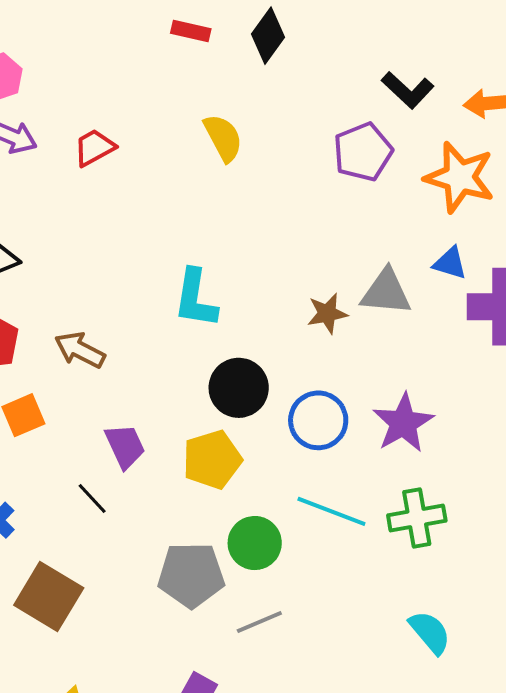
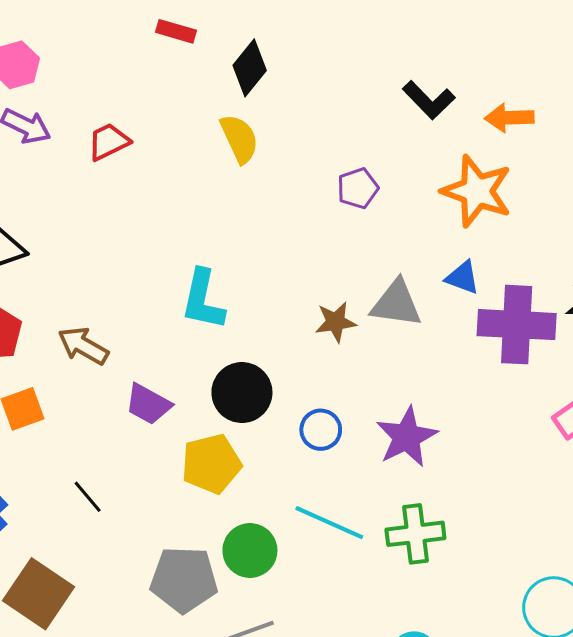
red rectangle: (191, 31) -> (176, 31), moved
black diamond: (268, 36) -> (250, 68), moved
purple pentagon: (363, 152) -> (358, 188), moved, size x0.7
blue circle: (318, 420) -> (321, 430), size x0.7
purple trapezoid: (125, 446) -> (148, 404), moved, turned 141

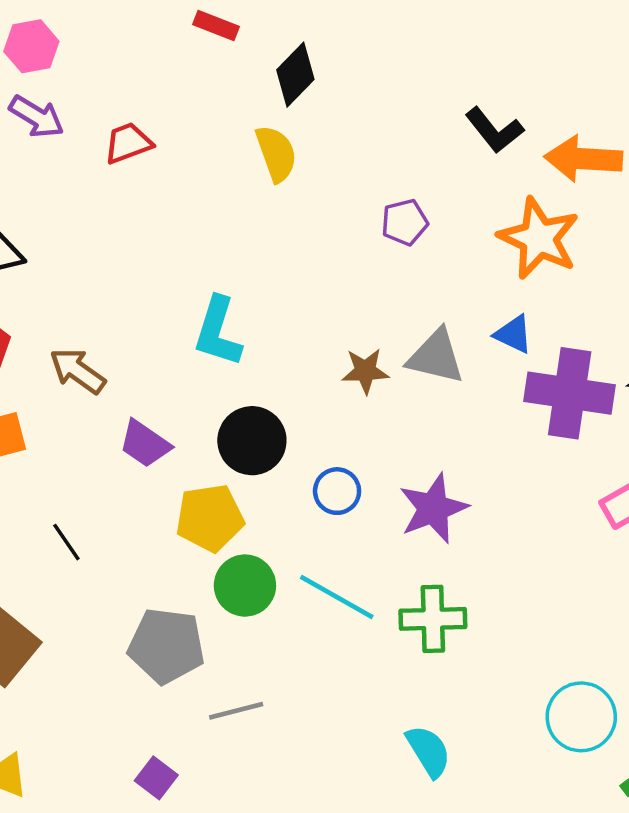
orange arrow: (509, 118) -> (583, 159), size x1.4
green circle: (250, 551) -> (245, 586), moved

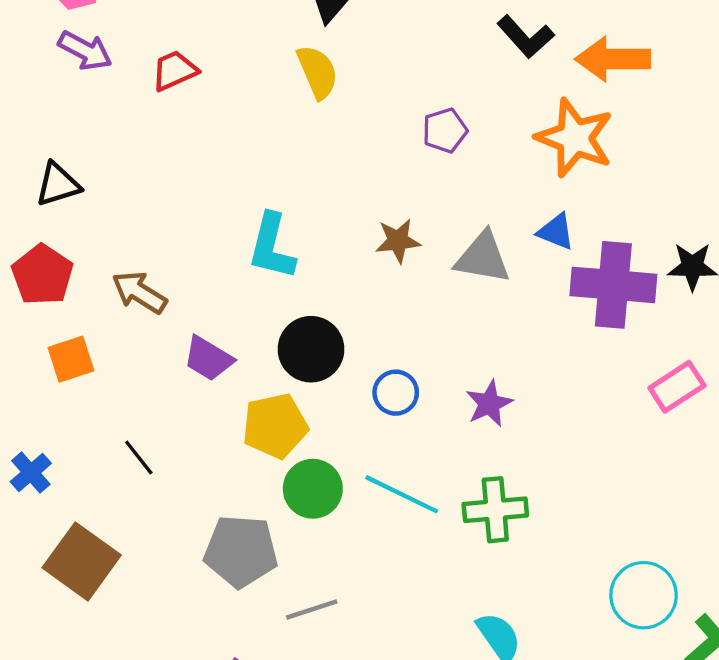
brown star: (365, 371) -> (398, 241), moved
purple star: (433, 508) -> (489, 404), size x0.7

